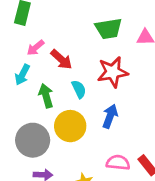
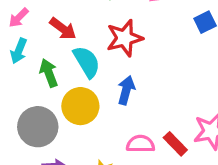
pink arrow: (36, 48) -> (19, 18), moved
cyan semicircle: (79, 89) -> (87, 62), size x1.5

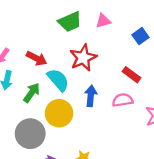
green arrow: (49, 73) -> (32, 93), turned 66
pink semicircle: (141, 144) -> (123, 100), moved
red rectangle: (175, 144) -> (131, 75), moved

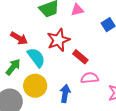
red rectangle: (131, 75) -> (80, 57), moved
blue arrow: (91, 96) -> (65, 94), moved

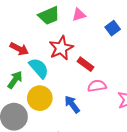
blue arrow: (65, 94) -> (72, 104), turned -42

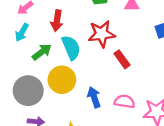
red arrow: (19, 49) -> (57, 21), turned 54
pink semicircle: (97, 86) -> (125, 101), moved

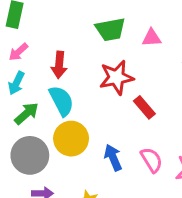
cyan semicircle: (71, 48) -> (61, 101), moved
green arrow: (42, 52) -> (26, 114), moved
pink semicircle: (125, 101) -> (152, 160), turned 54

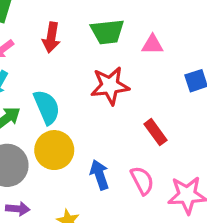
red arrow: (59, 65) -> (51, 37), moved
red rectangle: (144, 107) -> (156, 132), moved

